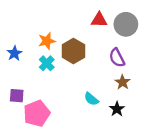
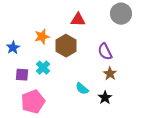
red triangle: (99, 20) -> (78, 20), moved
gray circle: (126, 24) -> (121, 14), moved
cyan cross: (47, 63) -> (43, 68), moved
purple square: (17, 96) -> (22, 75), moved

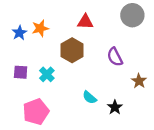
orange star: (42, 37) -> (40, 28), moved
blue star: (13, 48) -> (19, 33), moved
brown star: (110, 74) -> (139, 81), moved
purple square: (22, 75) -> (21, 72), moved

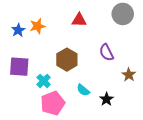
brown hexagon: (72, 50) -> (67, 60), moved
purple square: (21, 72) -> (19, 67), size x1.5
cyan cross: (47, 74) -> (44, 81), moved
pink pentagon: (36, 112) -> (53, 103), moved

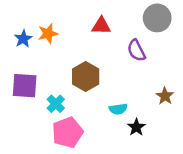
purple semicircle: (106, 52) -> (136, 50), moved
cyan semicircle: (83, 90) -> (118, 109), moved, turned -48

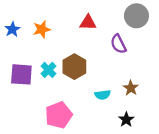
blue star: (23, 39) -> (12, 29), moved
brown star: (165, 96) -> (131, 88), moved
cyan cross: (56, 104) -> (48, 70), moved
black star: (136, 127) -> (126, 120), moved

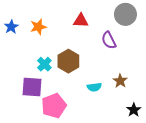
purple square: (21, 74) -> (32, 87), moved
black star: (126, 120) -> (134, 110), moved

